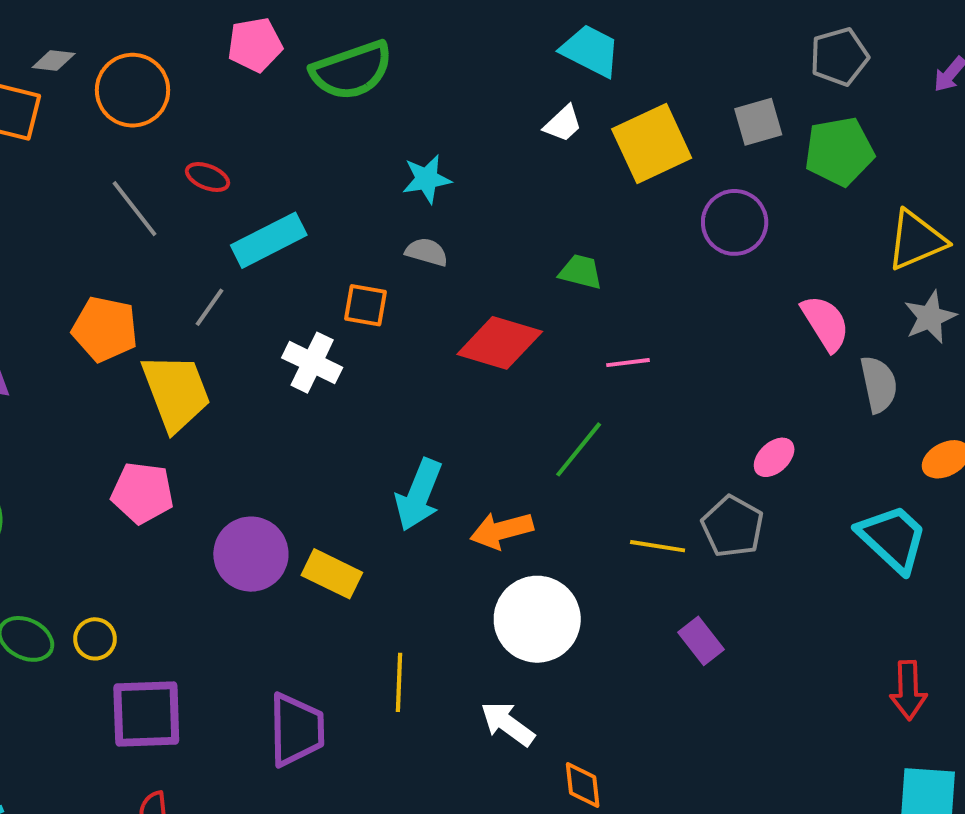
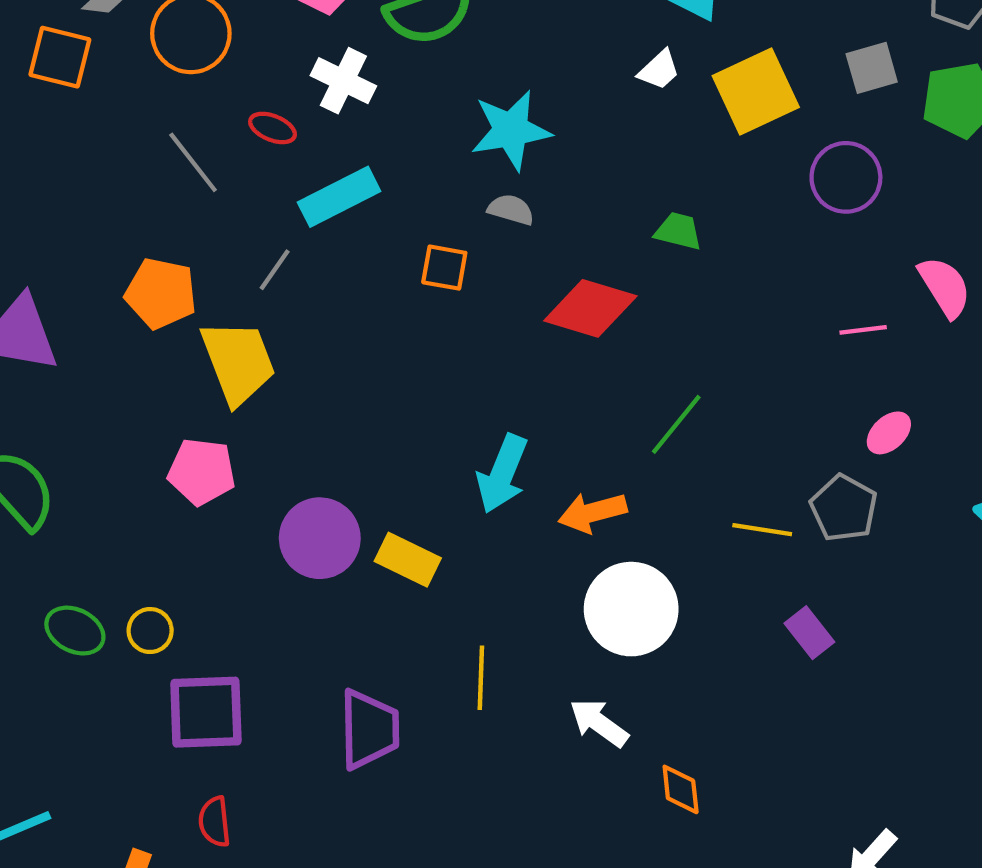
cyan star: (427, 179) -> (511, 130), size x1.5
white cross: (312, 363) -> (343, 81), moved
pink line: (628, 363) -> (863, 330), moved

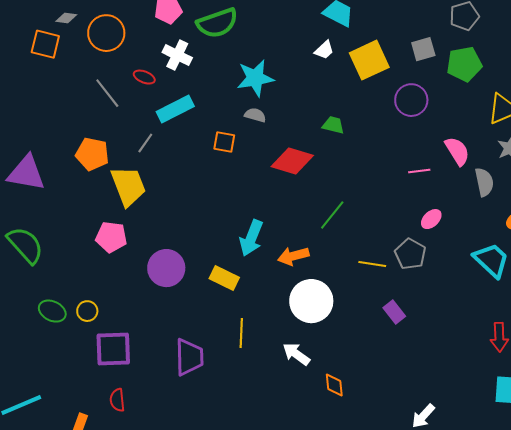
yellow rectangle: (408, 560) -> (224, 278), moved

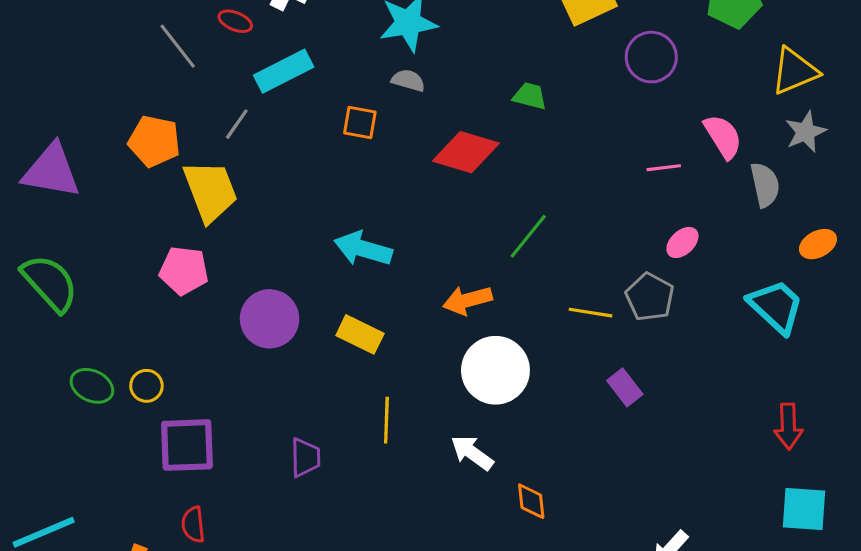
cyan arrow: (251, 238) -> (363, 249), moved, turned 84
purple trapezoid: (189, 357) -> (305, 458), size x0.7

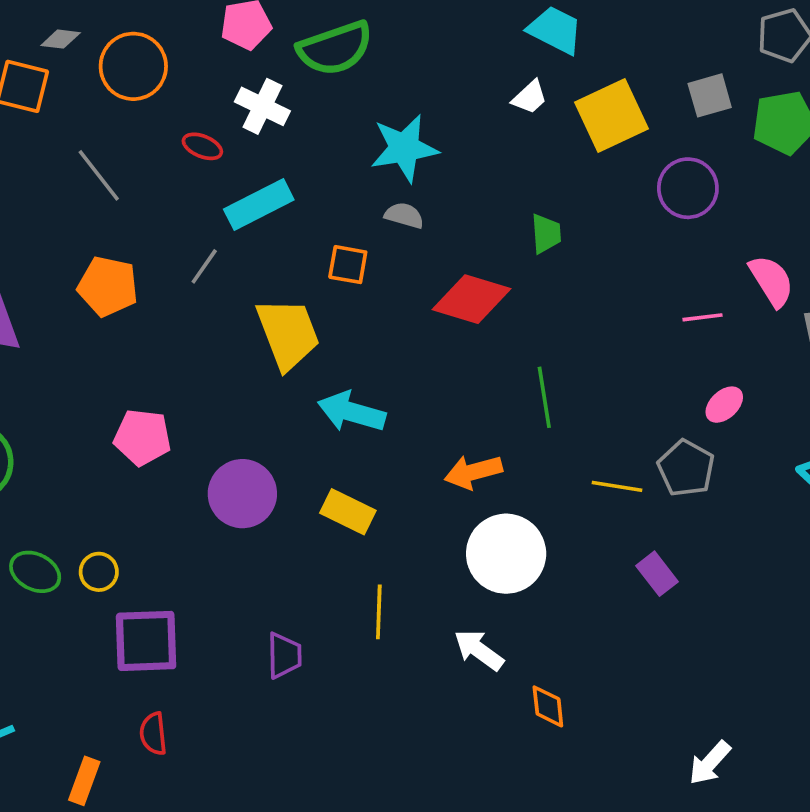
gray line: (178, 46) -> (99, 175), moved
green trapezoid: (530, 96) -> (546, 234), turned 72
yellow trapezoid: (210, 191) -> (288, 334), moved
green line: (528, 236) -> (544, 397), turned -48

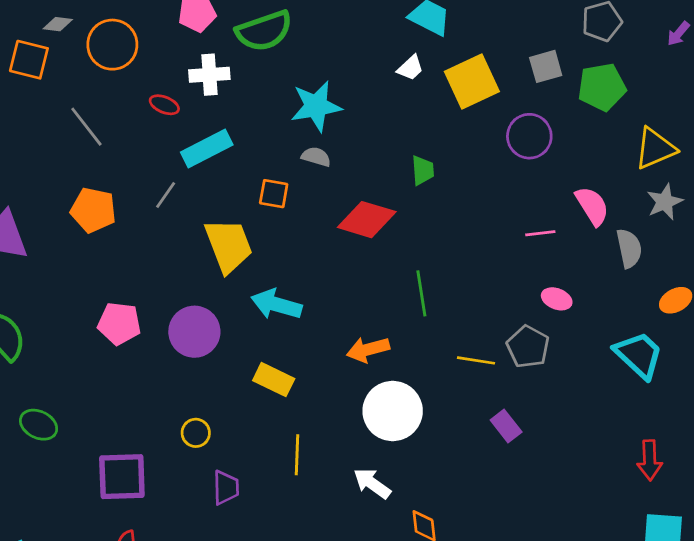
white cross: (262, 106) -> (209, 75), turned -30
pink ellipse: (724, 405) -> (557, 299), turned 64
purple circle: (242, 494) -> (194, 332), moved
yellow circle: (99, 572) -> (196, 433), moved

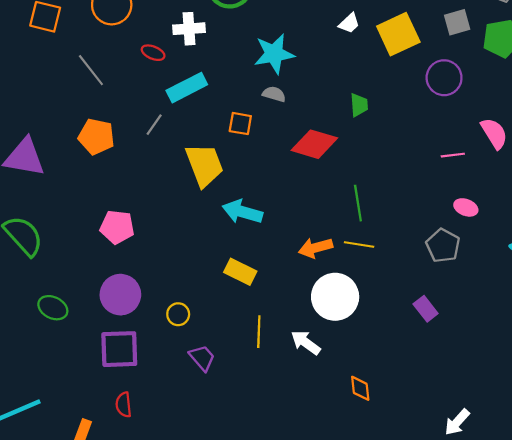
purple circle: (194, 332) -> (120, 295), moved
yellow line: (476, 360) -> (359, 244), moved
white arrow: (372, 483) -> (306, 343), moved
purple trapezoid: (226, 488) -> (202, 358), turned -40

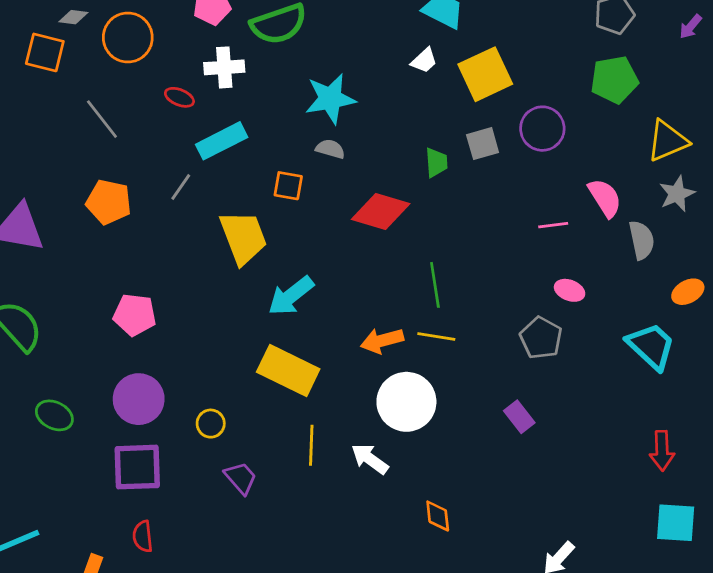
gray square: (457, 22) -> (483, 144), moved
cyan arrow: (242, 212) -> (291, 296), turned -54
yellow rectangle: (240, 272) -> (288, 371), size x1.5

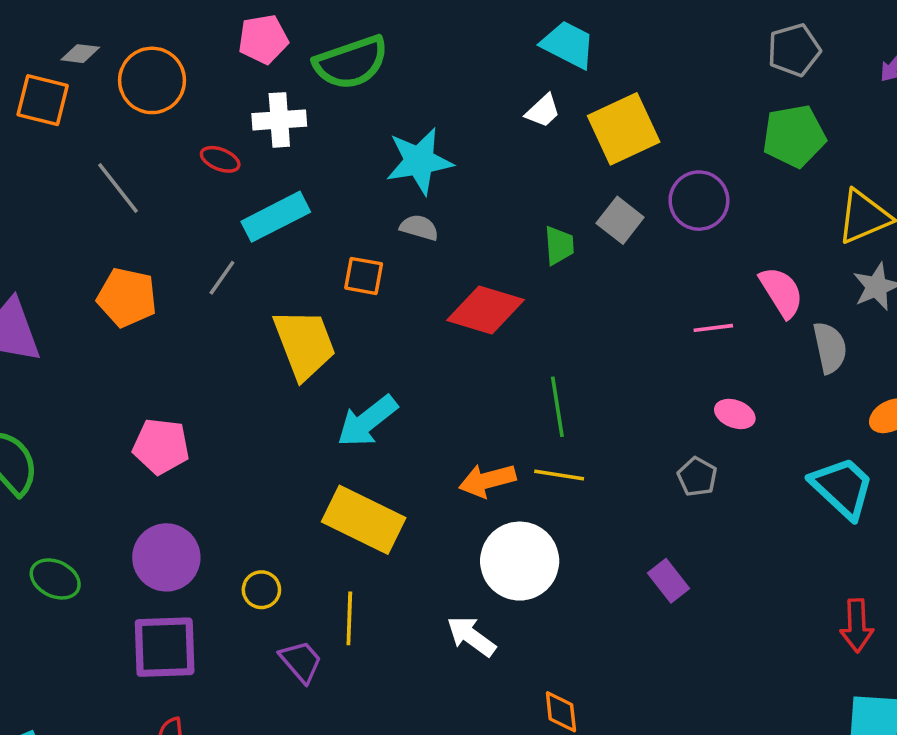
gray square: (483, 144) -> (620, 220), turned -36
gray pentagon: (541, 338) -> (697, 477), size x0.7
yellow line: (311, 445) -> (349, 618), moved

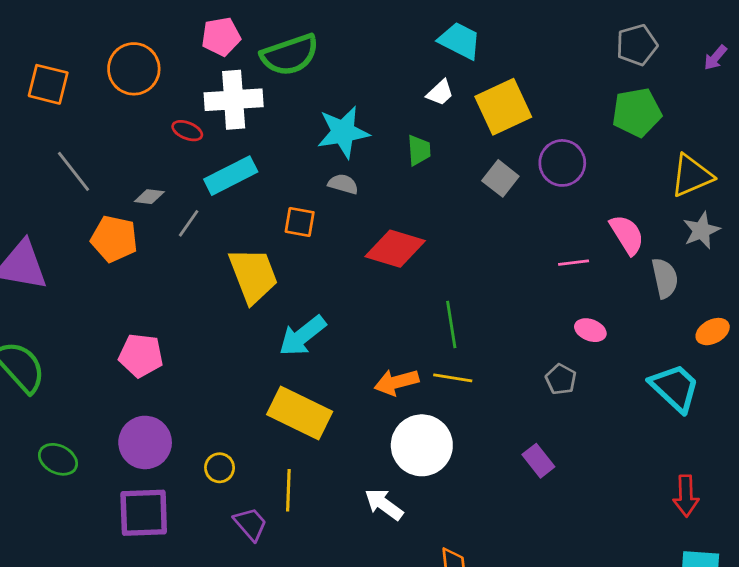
gray diamond: (80, 54) -> (149, 197), moved
white cross: (279, 120) -> (234, 100), size x1.4
gray line: (118, 188) -> (73, 171), moved
green trapezoid: (559, 245) -> (419, 150), moved

